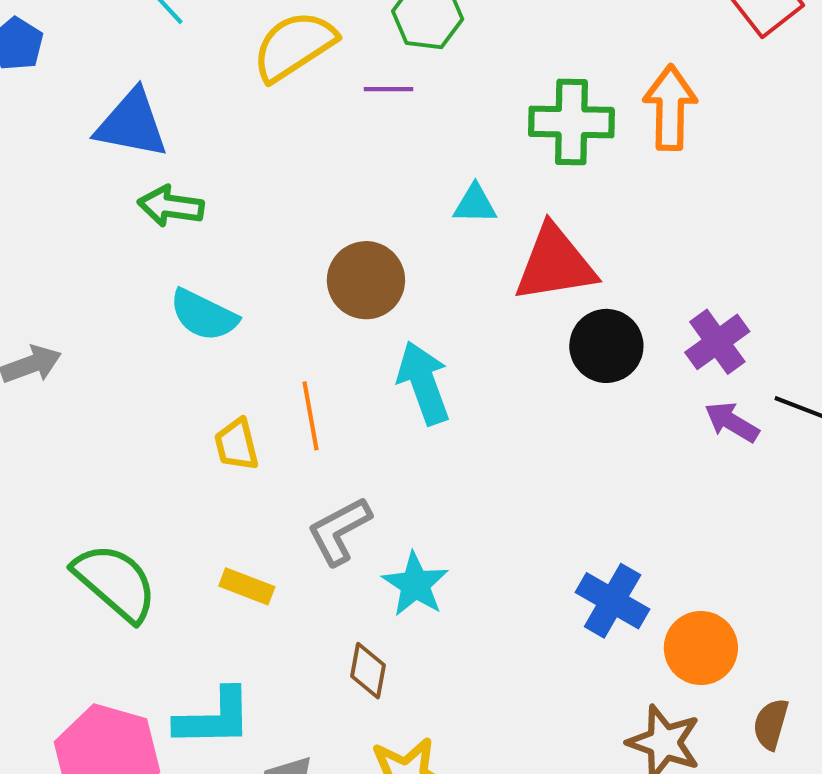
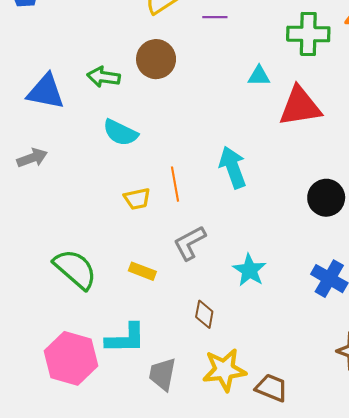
blue triangle: (132, 124) -> (46, 92), moved
brown circle: (366, 280) -> (156, 59), moved
black circle: (606, 346) -> (326, 198), moved
yellow trapezoid: (237, 445) -> (137, 199), turned -88
cyan star: (415, 584) -> (250, 270), moved

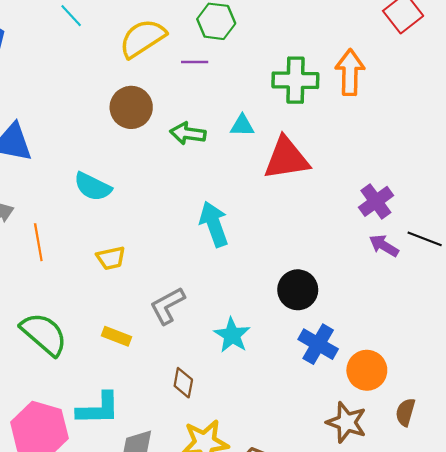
green arrow: (104, 77) -> (188, 133), moved
orange line: (175, 184) -> (38, 242), moved
black circle: (326, 198) -> (298, 290), moved

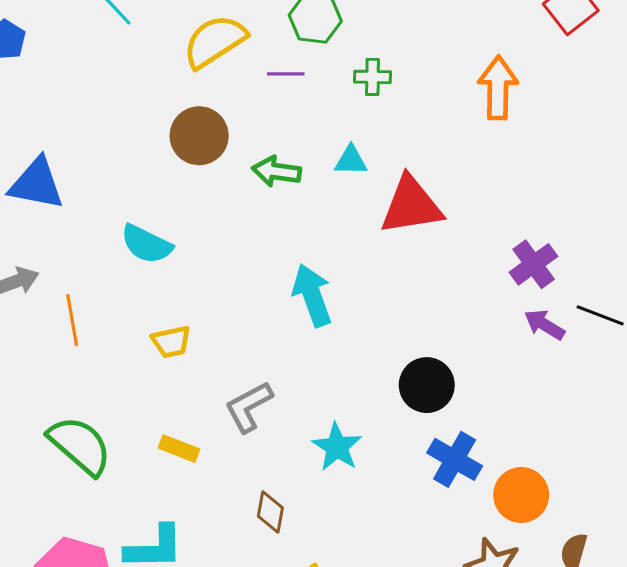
green cross: (295, 80) -> (373, 77), moved, size x0.6

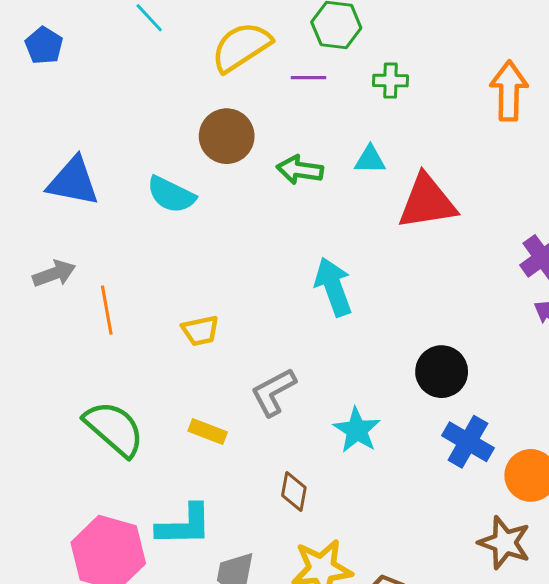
cyan semicircle: (146, 244) -> (171, 195), moved

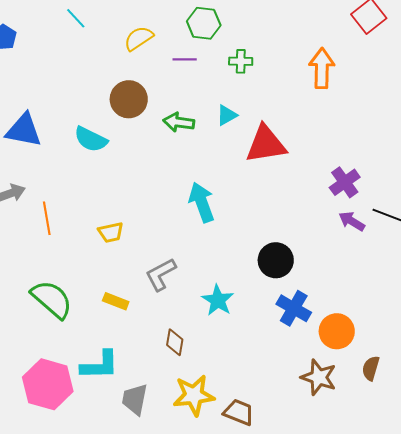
yellow semicircle: (241, 47) -> (139, 38), size x0.7
cyan triangle: (370, 160) -> (227, 115), turned -30

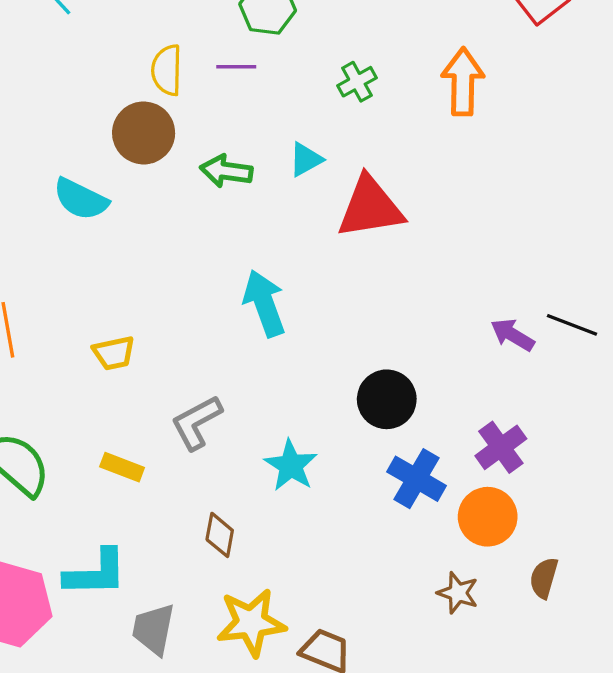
yellow semicircle: (139, 38) -> (167, 70), moved, turned -56
green cross: (241, 61) -> (357, 82), moved, turned -30
purple cross: (345, 182) -> (501, 447), moved
brown star: (319, 377) -> (458, 593), size x0.7

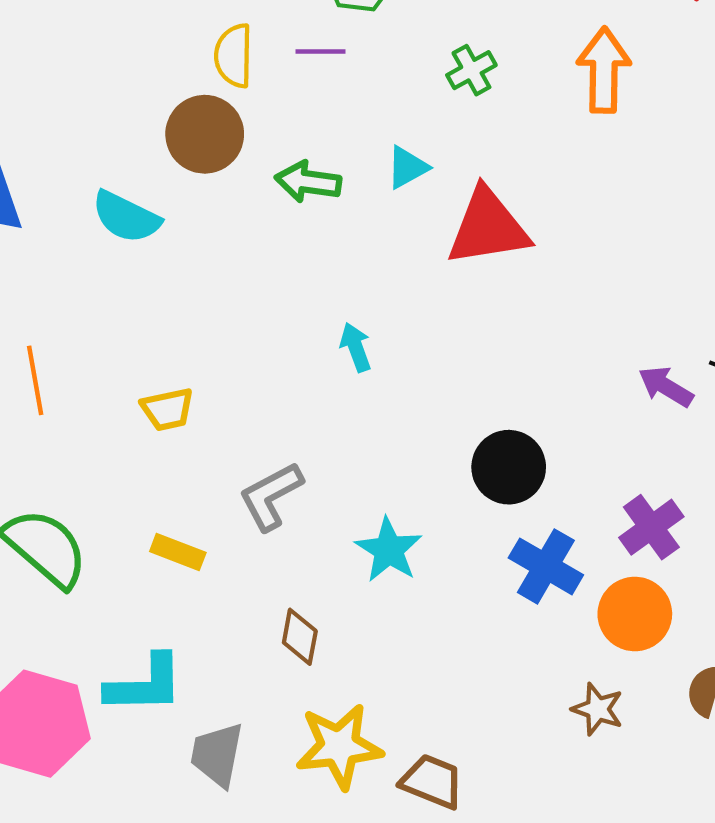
cyan arrow: (264, 303) -> (356, 347), size x0.6

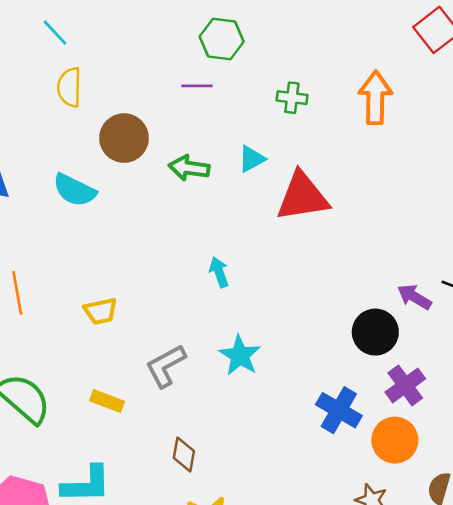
yellow semicircle: (234, 56) -> (69, 87), moved
green cross: (471, 70) -> (292, 98), turned 36
black circle: (509, 467) -> (375, 332), moved
cyan star: (389, 550) -> (240, 355), moved

